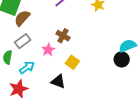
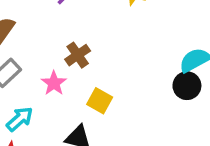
brown cross: (63, 36) -> (78, 55), turned 32

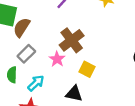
brown cross: (78, 55) -> (72, 40), size x1.5

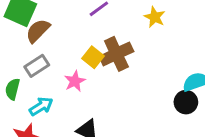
brown cross: (72, 40) -> (116, 54), moved
yellow square: (87, 69) -> (93, 57), moved

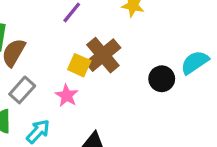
black circle: (186, 102) -> (162, 79), moved

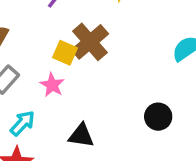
black circle: (162, 79) -> (158, 117), moved

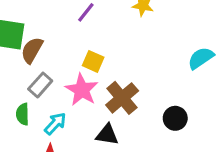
brown cross: (90, 42) -> (122, 98), moved
pink star: (52, 85) -> (82, 90), size x1.5

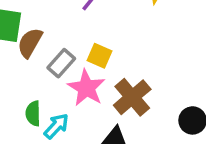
gray rectangle: (40, 85) -> (61, 63), moved
green semicircle: (23, 114) -> (33, 113), moved

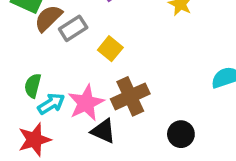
gray rectangle: (61, 63) -> (73, 28), moved
pink star: (86, 88) -> (86, 103), moved

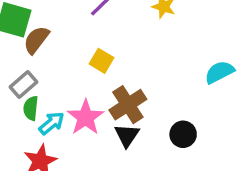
gray rectangle: (73, 28) -> (23, 84), moved
black triangle: (103, 131) -> (127, 135), moved, turned 48

